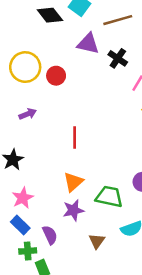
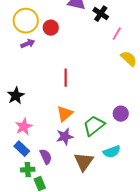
purple arrow: (28, 114) -> (28, 44), moved
green trapezoid: (109, 197) -> (94, 126), turned -50
brown triangle: (97, 241) -> (84, 162), size x1.5

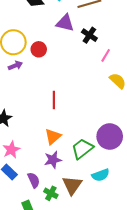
purple circle: (121, 114) -> (110, 137), size x1.6
green cross: (28, 170) -> (51, 193), moved, turned 32

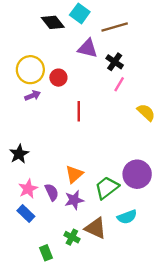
pink line: (106, 55) -> (119, 84), moved
red line: (54, 100) -> (79, 111), moved
purple semicircle: (34, 180) -> (52, 192), moved
brown triangle: (72, 185) -> (96, 228), turned -40

